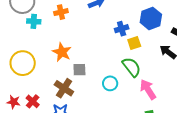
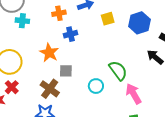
orange cross: (61, 12) -> (59, 13), moved
blue cross: (122, 29) -> (71, 34), moved
yellow square: (134, 43) -> (108, 19), moved
red cross: (33, 101) -> (12, 87), moved

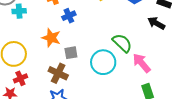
cyan circle: (96, 86) -> (103, 62), size x1.6
red cross: (12, 87) -> (20, 78), turned 32

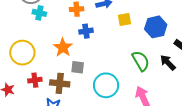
green semicircle: (122, 43) -> (141, 61), moved
brown cross: (58, 73) -> (60, 83), turned -36
red cross: (20, 78) -> (35, 80), moved

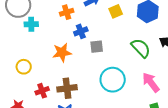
orange star: (63, 47) -> (62, 53), turned -30
yellow circle: (22, 53) -> (24, 67), size x0.6
gray square: (78, 67) -> (97, 47), moved

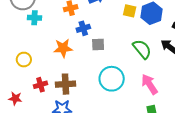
yellow square: (116, 11) -> (130, 11), moved, turned 32

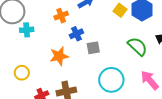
yellow square: (130, 11) -> (120, 10), turned 32

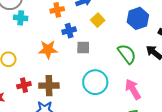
yellow square: (120, 10) -> (98, 20), moved

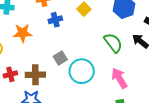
gray square: (83, 47) -> (60, 58), moved, turned -32
orange star: (48, 49) -> (23, 33), moved

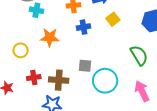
gray square: (60, 58) -> (85, 66), turned 32

